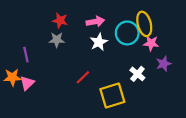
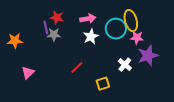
purple line: (26, 55) -> (46, 28), moved
purple star: (164, 64) -> (148, 56), size x1.5
orange star: (12, 77) -> (15, 41), moved
yellow square: (112, 96) -> (103, 84), size x0.6

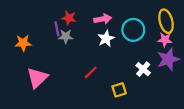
yellow ellipse: (131, 21) -> (166, 21), moved
pink star: (137, 38) -> (165, 40), moved
pink triangle: (28, 73) -> (37, 78), size x1.5

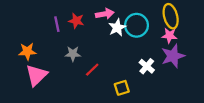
red star: (69, 18) -> (76, 21), moved
gray star: (66, 36) -> (73, 54), moved
white star: (106, 39) -> (117, 28), moved
orange star: (23, 43) -> (27, 51), moved

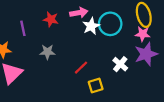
purple line: (57, 24) -> (23, 28), moved
red line: (92, 70) -> (81, 68), moved

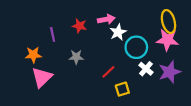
cyan circle: (110, 24) -> (136, 47), moved
pink star: (143, 34) -> (167, 40), size x1.5
purple star: (146, 54) -> (170, 72), moved

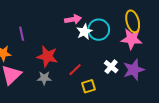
red star: (79, 26) -> (47, 56), moved, size x1.5
cyan circle: (136, 47) -> (99, 30), moved
gray star: (76, 57) -> (44, 78), moved

